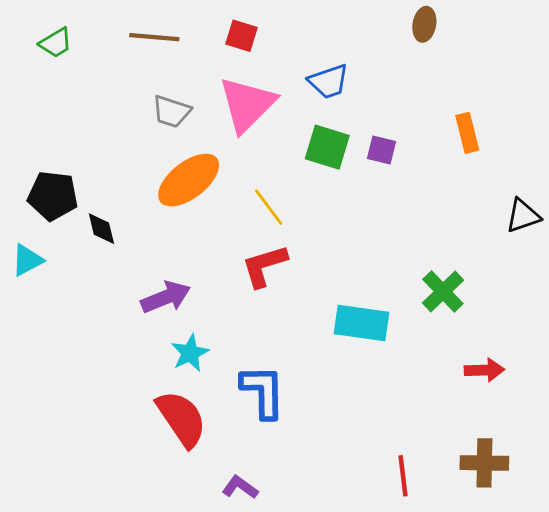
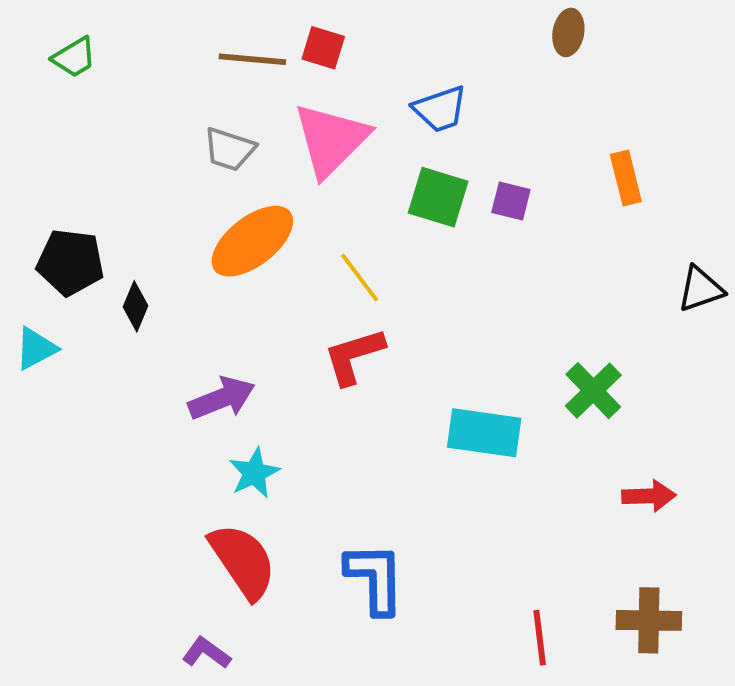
brown line: (154, 37) -> (252, 59), moved
black diamond: (101, 229) -> (136, 306), turned 36
blue L-shape: (263, 392) -> (375, 578), moved
purple L-shape: (240, 487) -> (206, 653), moved

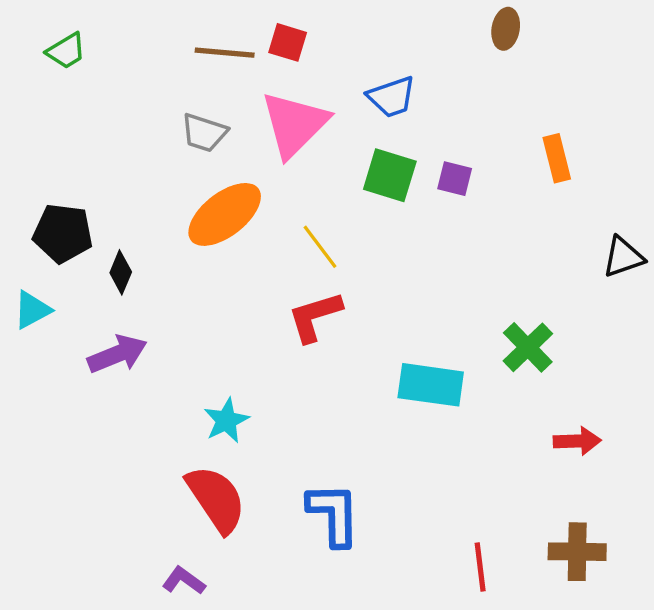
purple arrow: (222, 398) -> (117, 354), moved

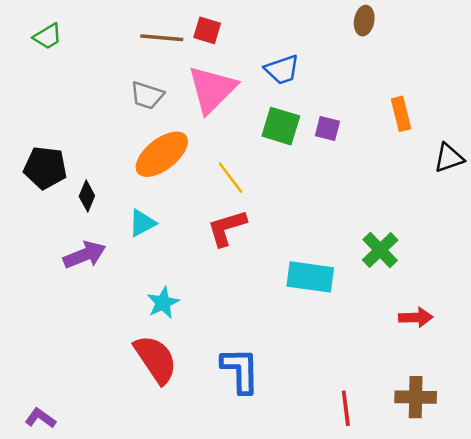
black triangle: (623, 257) -> (449, 158), moved
cyan triangle: (32, 310) -> (142, 223), moved
purple L-shape: (184, 581) -> (40, 418), moved

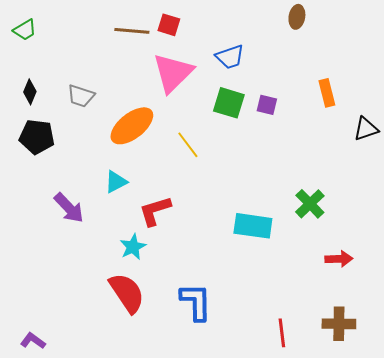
green trapezoid: (48, 36) -> (25, 30), moved
gray trapezoid: (147, 95) -> (81, 96), moved
black diamond: (87, 196) -> (30, 92), moved
red L-shape: (227, 228) -> (155, 211), moved
purple arrow: (84, 255) -> (69, 208), turned 68

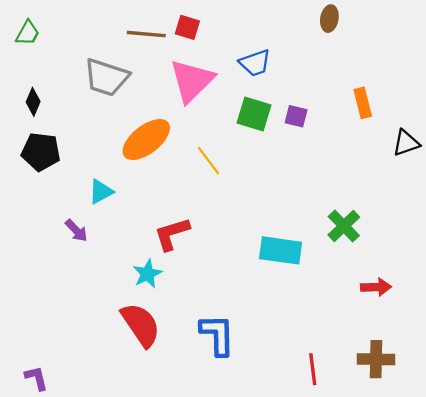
green trapezoid: (25, 30) -> (28, 33), turned -30
gray trapezoid: (81, 96) -> (106, 77), moved, size x1.5
cyan triangle: (116, 182) -> (101, 192), moved
purple arrow: (69, 208) -> (76, 231), size x0.7
purple L-shape: (33, 341) -> (36, 378), turned 40

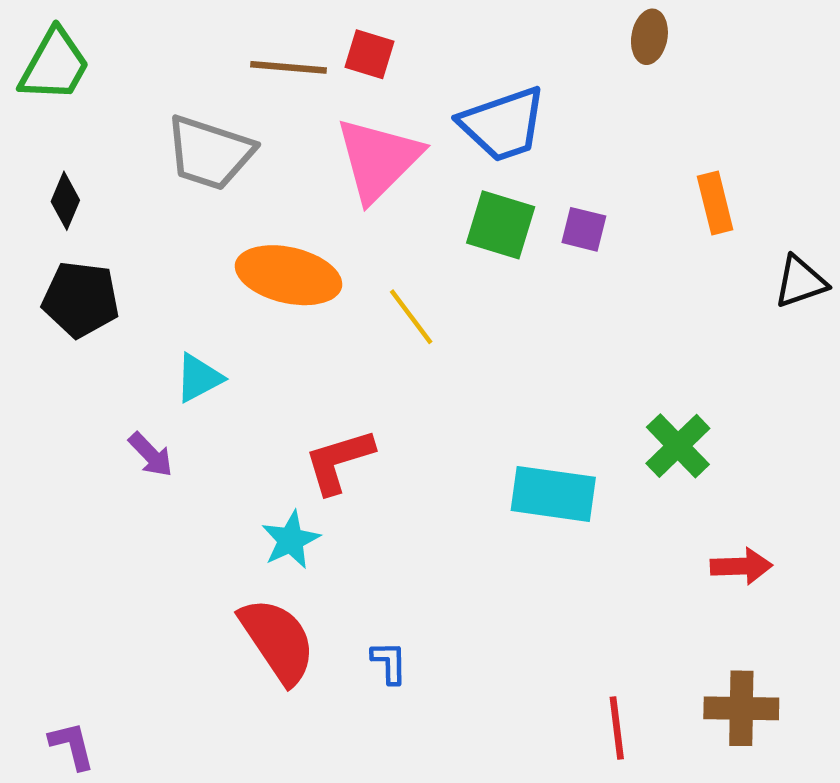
green trapezoid: (28, 33) -> (54, 65), size x1.5
blue trapezoid: (255, 63) -> (503, 124), size x1.4
orange ellipse: (146, 140) -> (289, 275), turned 51
blue L-shape: (217, 335) -> (389, 662), moved, size x0.5

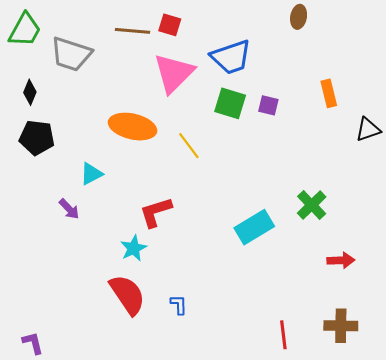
gray trapezoid: (210, 153) -> (71, 54), moved
cyan rectangle: (553, 494) -> (254, 227), turned -39

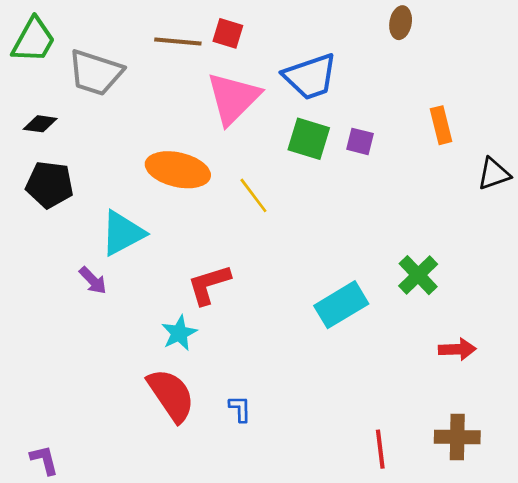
black diamond: (30, 92) -> (40, 124), turned 75
cyan triangle: (91, 174) -> (123, 233), size x1.5

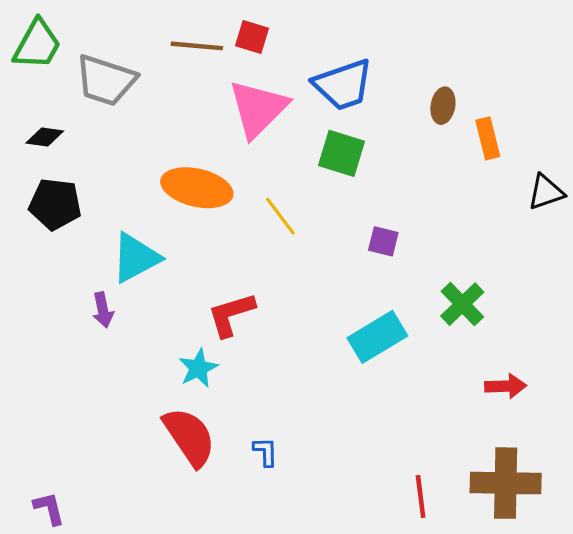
brown ellipse: (401, 23) -> (443, 106), moved
purple square: (360, 141) -> (383, 241), moved
purple arrow: (93, 280) -> (103, 310), turned 32
brown cross: (457, 437) -> (506, 483), size x1.4

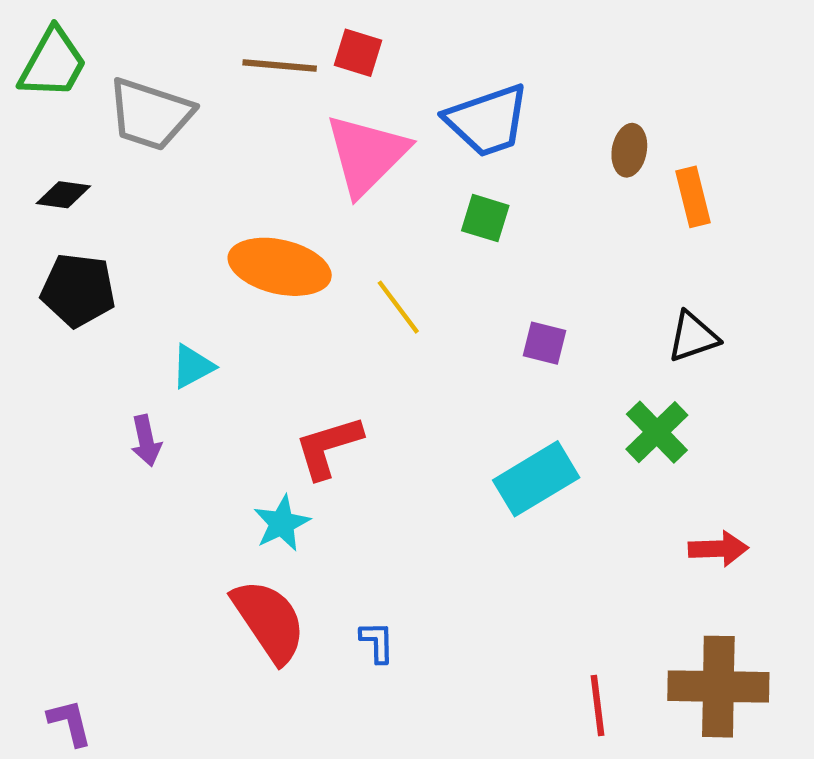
green square: (342, 153) -> (485, 218), size x0.7
black triangle: (546, 192) -> (693, 337), moved
cyan triangle: (136, 258) -> (193, 366), size x0.6

